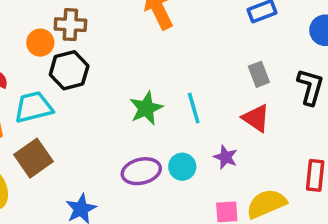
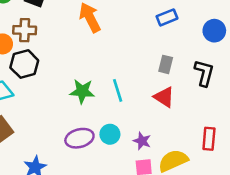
gray rectangle: (259, 74) -> (166, 64), turned 36
green star: (146, 108) -> (82, 91), turned 30
purple star: (226, 157) -> (142, 141), moved

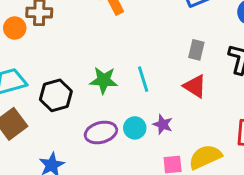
black hexagon: (24, 64) -> (56, 95), moved
purple star: (142, 141) -> (163, 124), moved

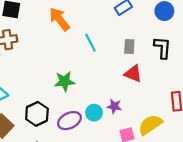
cyan line: (143, 79) -> (90, 43), moved
black hexagon: (56, 95) -> (37, 114), moved

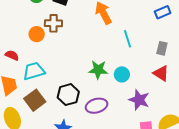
purple star: (114, 106) -> (139, 100), size x1.5
cyan circle: (94, 113) -> (122, 74), moved

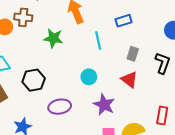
blue rectangle: (163, 12) -> (124, 21), moved
green star: (98, 70) -> (53, 38), moved
black hexagon: (68, 95) -> (34, 80), moved

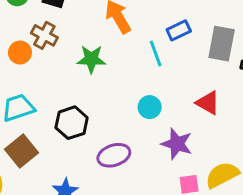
brown cross: (23, 17) -> (44, 35), turned 30
blue rectangle: (124, 21) -> (179, 30), moved
gray rectangle: (133, 54) -> (222, 44), moved, size x1.6

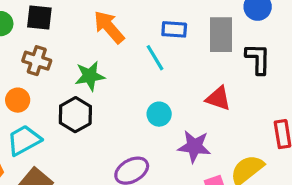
blue rectangle: (179, 30) -> (174, 29), turned 40
orange circle: (20, 53) -> (18, 100), moved
black hexagon: (72, 123) -> (75, 115), moved

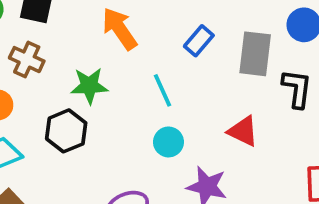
blue rectangle: (174, 29) -> (199, 41), turned -60
cyan line: (155, 58) -> (162, 90), moved

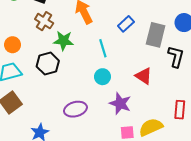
brown cross: (27, 60) -> (44, 21), moved

